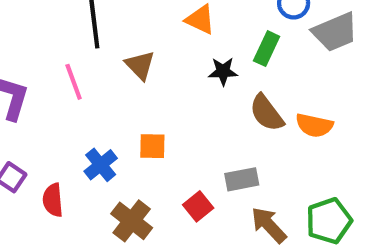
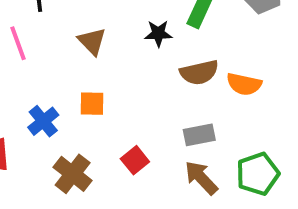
brown triangle: (140, 65) -> (92, 41), moved
brown semicircle: (267, 113) -> (199, 72), turned -66
gray rectangle: (242, 179) -> (199, 135), moved

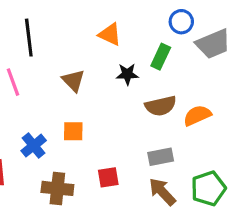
orange semicircle: (244, 84) -> (197, 115), turned 144
red square: (135, 160) -> (108, 177), turned 30
brown cross: (73, 174) -> (57, 188), turned -32

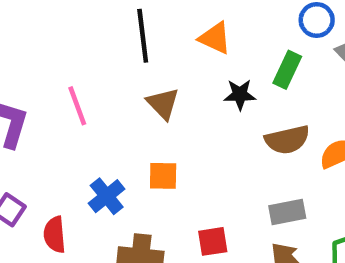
black line: (29, 38) -> (143, 36), moved

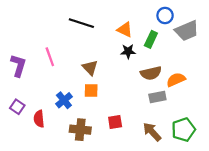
black line: (143, 36) -> (81, 23), turned -65
orange triangle: (215, 38) -> (125, 30), moved
brown triangle: (163, 104) -> (90, 68), moved
gray rectangle: (287, 212) -> (157, 97), moved

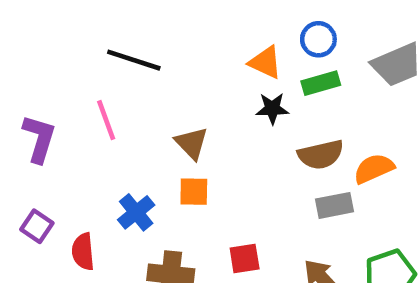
blue circle: (165, 16) -> (318, 39), moved
black line: (81, 23) -> (134, 60), moved
green rectangle: (151, 39) -> (321, 83), turned 49

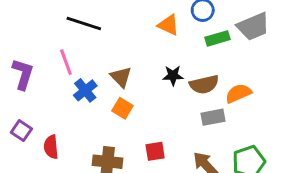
green rectangle: (321, 83) -> (218, 38), moved
black star: (272, 108) -> (173, 76), moved
orange square: (194, 192) -> (122, 108), turned 30
blue cross: (136, 212) -> (85, 90), moved

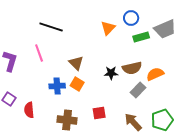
orange triangle: (168, 25) -> (108, 28), turned 49
black star: (173, 76) -> (111, 73), moved
blue cross: (85, 90) -> (57, 86), moved, turned 35
gray rectangle: (213, 117) -> (138, 90), turned -35

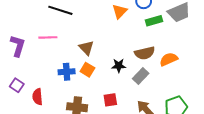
pink line: (39, 53) -> (48, 37), turned -72
black star: (111, 73) -> (119, 66), moved
gray rectangle: (138, 90) -> (141, 76), moved

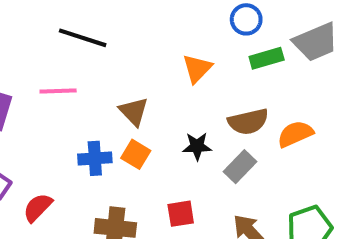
orange triangle: (120, 11) -> (197, 68), moved
red semicircle: (37, 97) -> (38, 208), turned 49

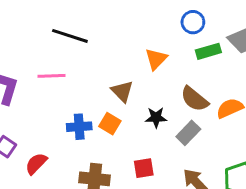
brown triangle: (134, 111) -> (122, 91), moved
brown semicircle: (248, 122) -> (194, 99), turned 52

